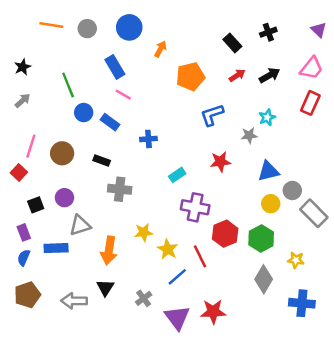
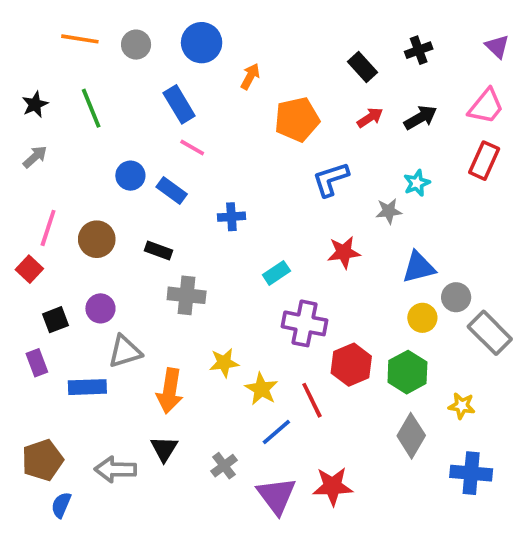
green line: (68, 85) -> (91, 108), moved
blue semicircle: (24, 258) -> (61, 505), moved

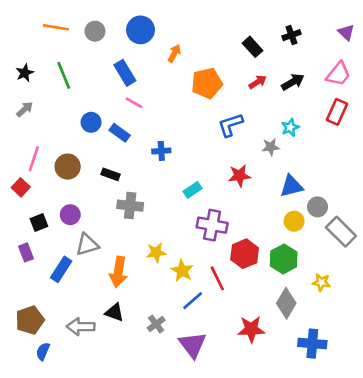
blue rectangle: (87, 387) -> (61, 269), turned -55
black triangle: (164, 449) -> (114, 312), turned -42
blue cross: (471, 473) -> (312, 344), moved
red star: (333, 486) -> (251, 329), moved

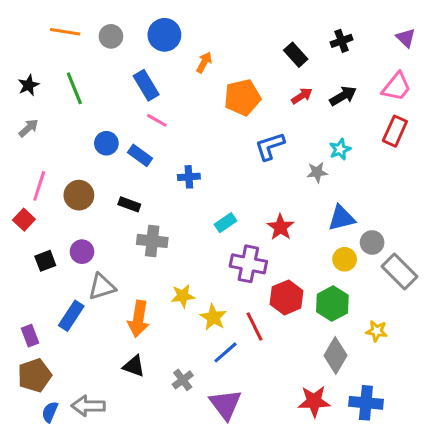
red star: (239, 176) -> (280, 227), moved, turned -30
purple rectangle: (26, 252) -> (30, 336), moved
gray arrow: (81, 327) -> (88, 406), moved
red star: (251, 329) -> (314, 401), moved

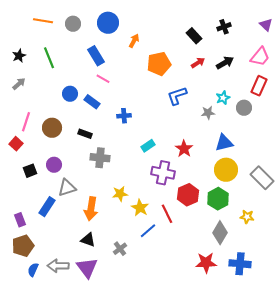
gray circle: (372, 242) -> (244, 108), moved
yellow circle: (345, 259) -> (226, 170), size x1.5
purple triangle: (225, 404) -> (87, 268), moved

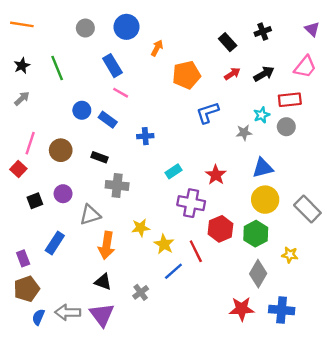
orange line: (43, 21) -> (22, 24), moved
red rectangle: (259, 86) -> (290, 100), moved, turned 60
gray triangle: (67, 188) -> (90, 215), moved

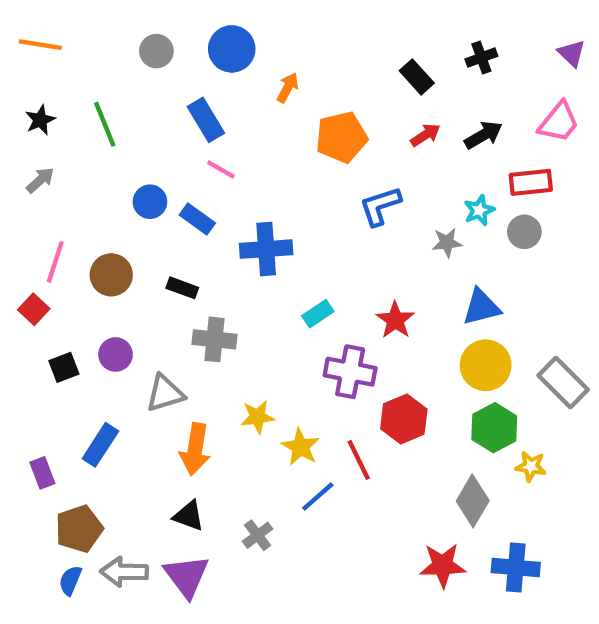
blue cross: (145, 136) -> (266, 249), size x1.6
green hexagon: (256, 234) -> (494, 428), moved
brown pentagon: (27, 289) -> (79, 529), moved

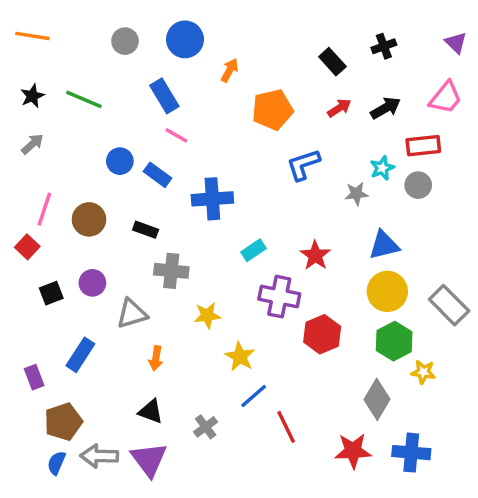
green line: (105, 124) -> (84, 99), turned -45
yellow star: (258, 417) -> (207, 315), moved
orange arrow: (195, 449) -> (156, 358), size x0.6
red line: (359, 460) -> (286, 427), moved

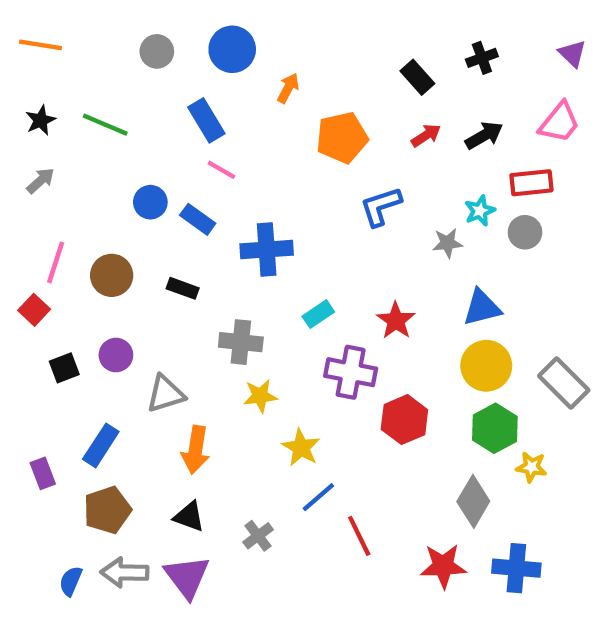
gray cross: (171, 271) -> (241, 342), moved
orange arrow: (156, 358) -> (196, 450), size x1.5
brown pentagon: (63, 422) -> (107, 510), moved

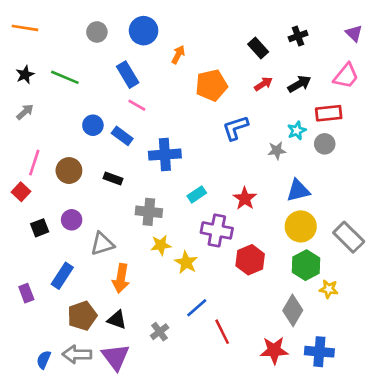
yellow star: (301, 448) -> (186, 262), moved
brown pentagon: (107, 510) -> (82, 316), moved

